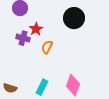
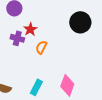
black circle: (74, 18) -> (80, 22), moved

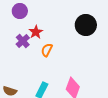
purple cross: (17, 38) -> (23, 41), turned 32

